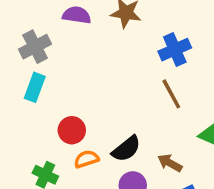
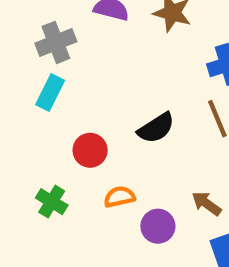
black semicircle: (126, 149) -> (156, 128), moved
orange semicircle: (86, 159) -> (119, 197), moved

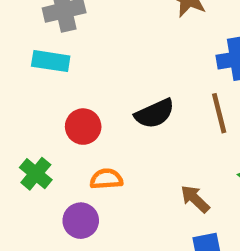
cyan rectangle: (50, 92) -> (51, 61), turned 64
purple circle: (158, 226) -> (81, 221), moved

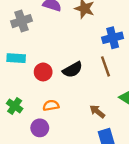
cyan rectangle: (51, 61) -> (16, 58), moved
red circle: (83, 127) -> (43, 72), moved

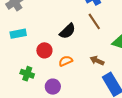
red circle: (43, 72) -> (44, 50), moved
orange semicircle: (51, 105) -> (66, 61), moved

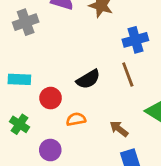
cyan rectangle: (18, 34) -> (19, 79), moved

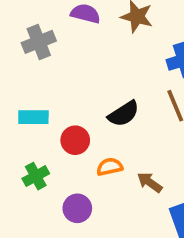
green cross: (19, 124) -> (36, 176), turned 30
brown arrow: (119, 129) -> (150, 182), moved

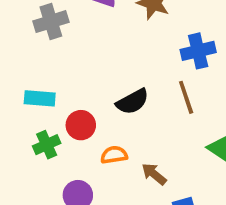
green cross: (36, 176) -> (47, 145), moved

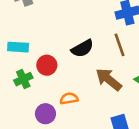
orange semicircle: (114, 155) -> (69, 99), moved
brown arrow: (154, 174) -> (109, 79), moved, size x1.5

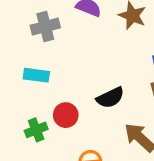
cyan rectangle: (18, 47) -> (36, 75), moved

